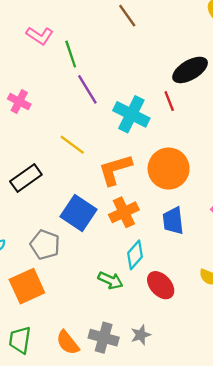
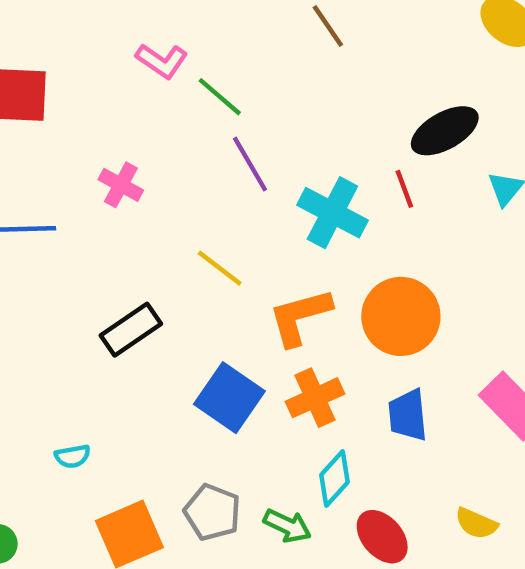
green line: (71, 54) -> (220, 97), turned -32
gray pentagon: (45, 245) -> (212, 512), moved

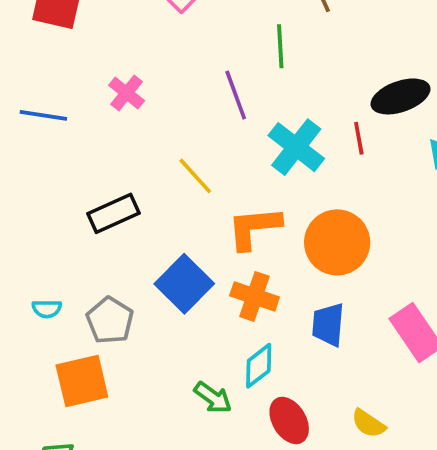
green line: (220, 97) -> (280, 46), moved, turned 36
orange cross: (315, 398) -> (255, 296), turned 33
gray pentagon: (212, 512) -> (110, 320), moved

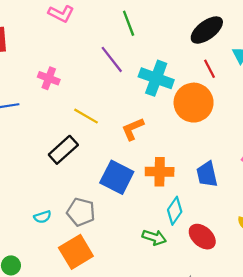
red line: (359, 138) -> (210, 69), moved
yellow line: (195, 176) -> (86, 116), moved
orange L-shape: (254, 228) -> (133, 129), moved, size x0.7
orange circle: (337, 242) -> (194, 103), moved

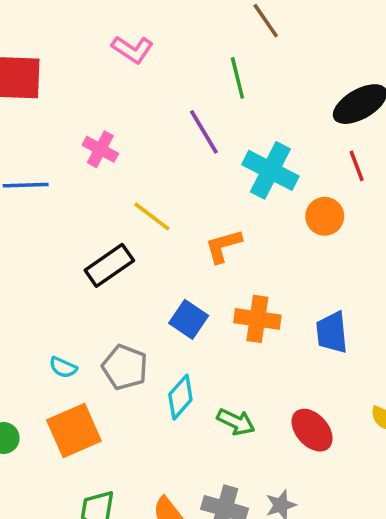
orange circle: (194, 103) -> (325, 216), size x0.6
blue square: (117, 177) -> (189, 319), size x0.7
cyan diamond: (175, 211) -> (180, 397), moved
cyan semicircle: (42, 217) -> (63, 367), turned 35
orange square: (76, 252) -> (74, 431), moved

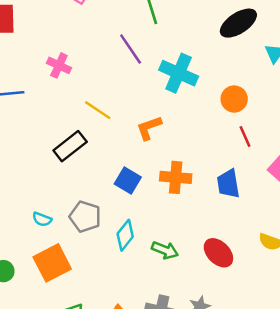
red line: (357, 166) -> (245, 136), moved
orange circle: (325, 216) -> (234, 99), moved

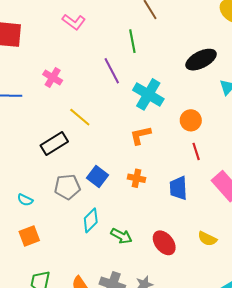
orange L-shape: (149, 128) -> (140, 135), moved
orange cross: (176, 177) -> (137, 178), size x0.7
gray pentagon: (85, 217) -> (67, 187), moved, turned -30
orange square: (52, 263) -> (29, 236), size x0.7

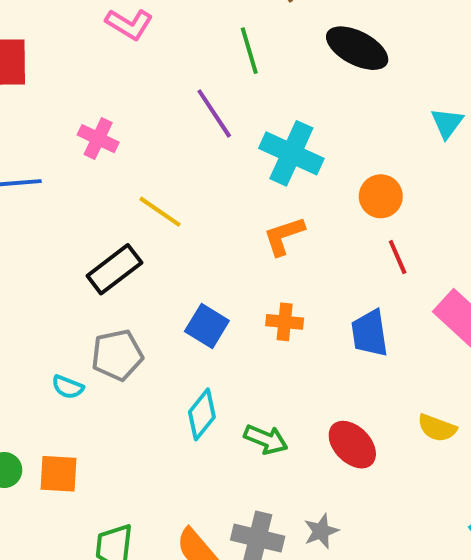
black ellipse: (201, 60) -> (357, 48), moved, turned 60
gray pentagon: (67, 187) -> (117, 355), moved
orange square: (29, 236) -> (59, 474), moved, turned 30

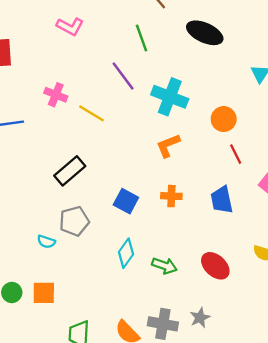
yellow line: (160, 212) -> (91, 113), moved

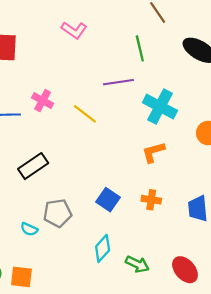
purple line: (123, 76) -> (118, 82), turned -68
pink cross: (56, 95) -> (43, 101), moved
black rectangle: (70, 171) -> (33, 166), moved

